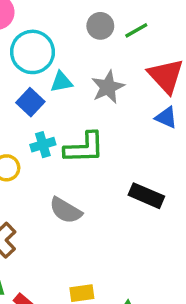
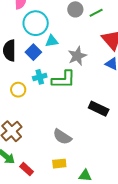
gray star: (108, 87) -> (77, 56), moved
gray semicircle: (66, 210) -> (62, 137), moved

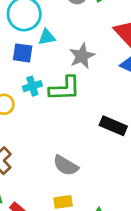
blue square: (33, 52) -> (23, 53), turned -35

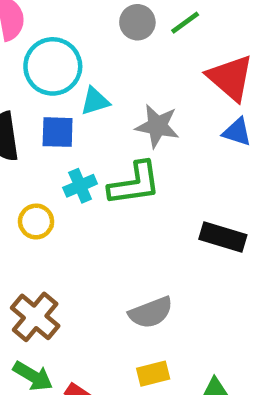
gray star: (82, 56) -> (157, 126), turned -30
gray semicircle: (66, 166) -> (151, 312), turned -45

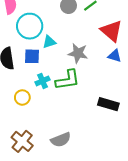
gray semicircle: (151, 312) -> (61, 140), moved

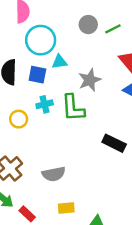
gray star: (78, 53) -> (90, 80), turned 30
green L-shape: (68, 80) -> (73, 108), turned 85

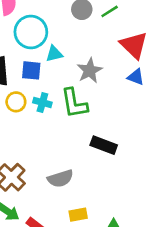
cyan cross: (45, 104) -> (42, 103), turned 35
yellow circle: (19, 119) -> (16, 102), moved
black rectangle: (114, 143) -> (104, 145), moved

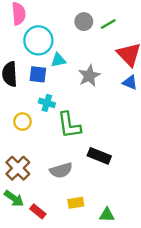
yellow circle: (16, 102) -> (23, 122), moved
green L-shape: (74, 103) -> (69, 125), moved
black rectangle: (104, 145) -> (99, 156), moved

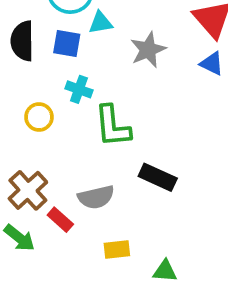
red rectangle: (38, 211) -> (60, 220), moved

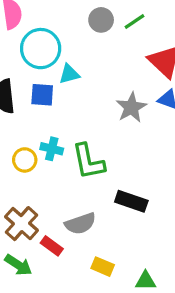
gray star: (148, 50) -> (131, 107), moved
cyan cross: (79, 89) -> (52, 149), moved
yellow rectangle: (117, 249) -> (103, 267), turned 35

